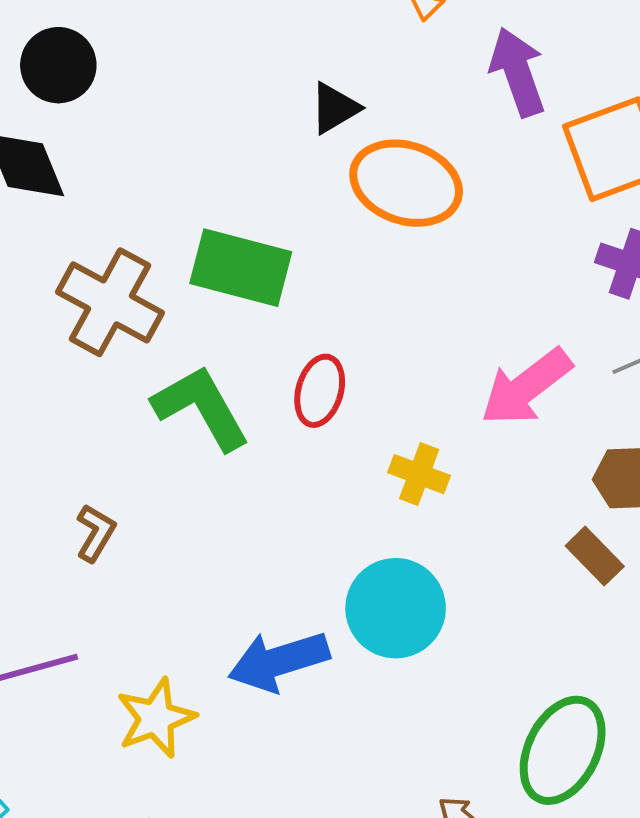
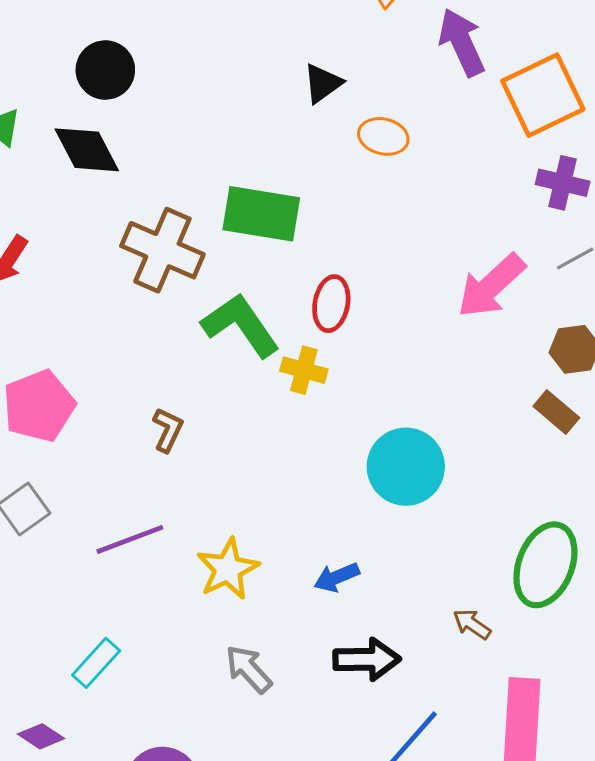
orange ellipse: (406, 183) -> (383, 136), size x0.6
yellow cross: (419, 474) -> (304, 370), moved
blue arrow: (279, 661) -> (337, 577), moved, size x0.6

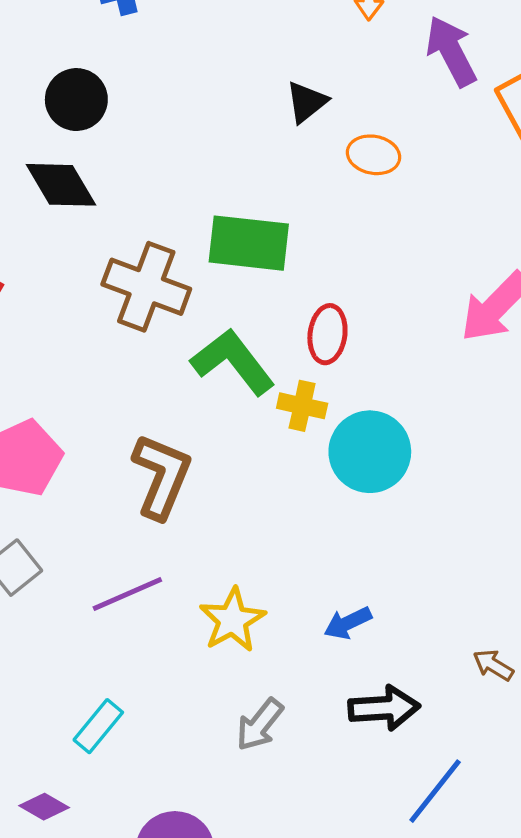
brown L-shape: (168, 430) -> (162, 476), size x1.8
cyan circle: (406, 467) -> (370, 452), moved
gray arrow: (249, 669) -> (260, 725), turned -96

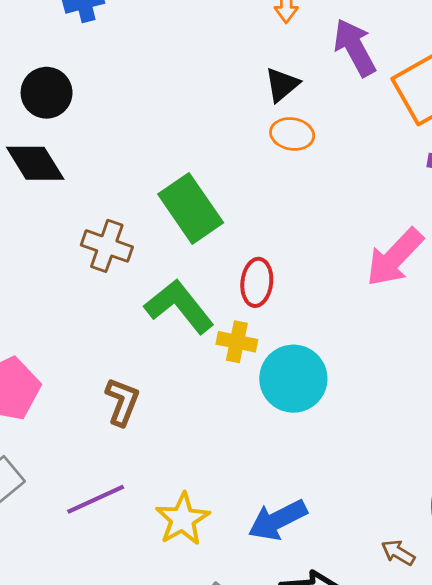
black triangle: (307, 102) -> (282, 85), moved
green rectangle: (249, 243) -> (191, 208), turned 50
brown cross: (146, 287) -> (107, 246), size x0.7
brown L-shape: (162, 476) -> (122, 402), size x0.7
blue arrow: (348, 623) -> (278, 520), size x1.5

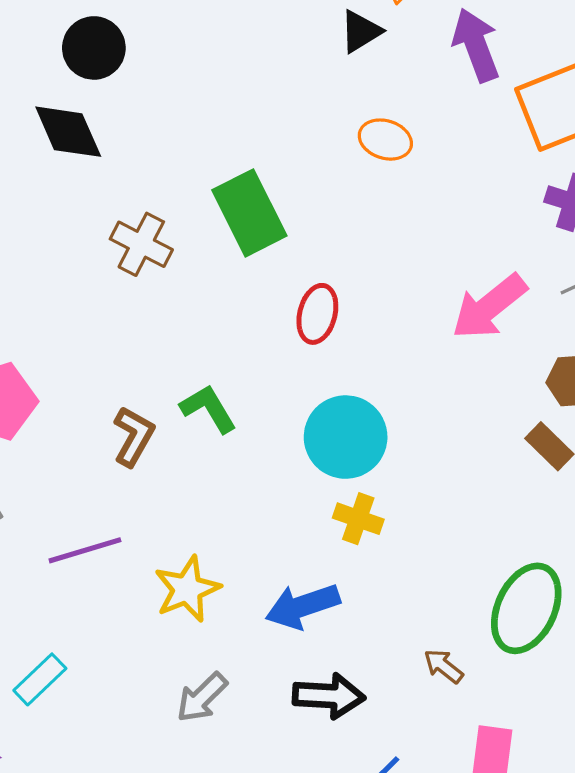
black triangle: (282, 85) -> (361, 31), moved
green L-shape: (179, 306) -> (208, 409), moved, size x0.7
yellow cross: (237, 342) -> (358, 519), moved

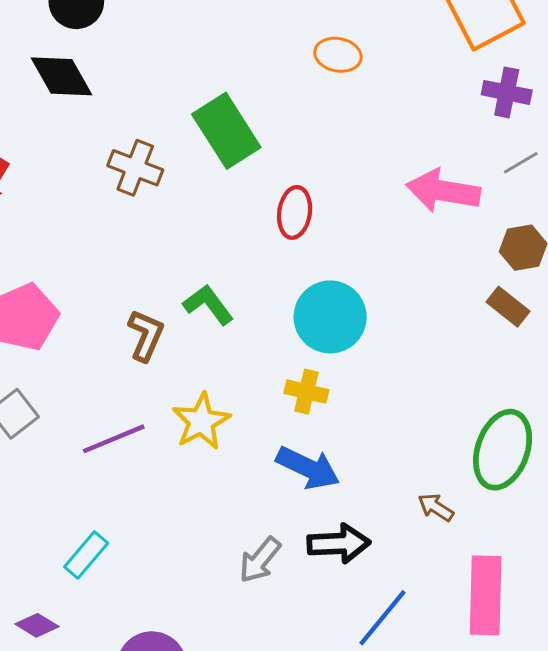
pink arrow: (489, 307) -> (443, 191), turned 54
yellow cross: (358, 519) -> (306, 392), moved
yellow star: (187, 589) -> (201, 421), moved
blue arrow: (303, 606) -> (308, 468), turned -130
gray arrow: (202, 697) -> (260, 560), moved

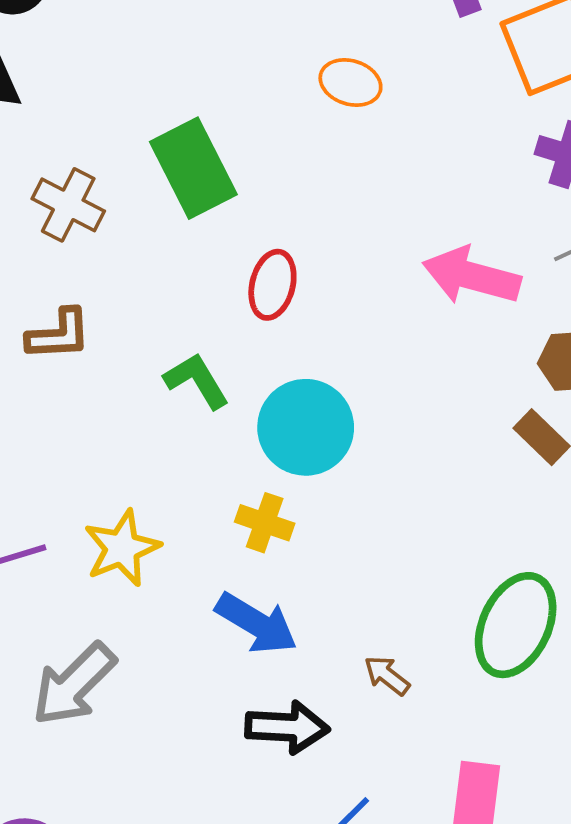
green L-shape: (208, 305) -> (197, 381), moved
brown L-shape: (146, 335) -> (59, 335), moved, turned 58
brown arrow: (436, 507) -> (387, 675), moved
gray arrow: (260, 560) -> (74, 684), moved, size x1.4

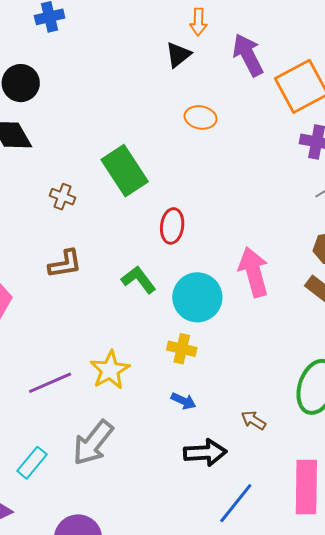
brown cross: (68, 205) -> (62, 197), size x0.7
pink arrow: (471, 276) -> (254, 272), moved, turned 66
blue arrow: (257, 623) -> (183, 401), size x0.6

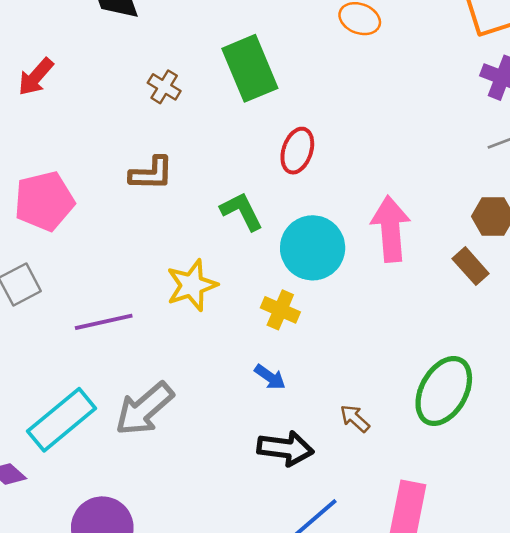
yellow star: (110, 370) -> (192, 285), moved
cyan rectangle: (32, 463) -> (62, 420), size x1.6

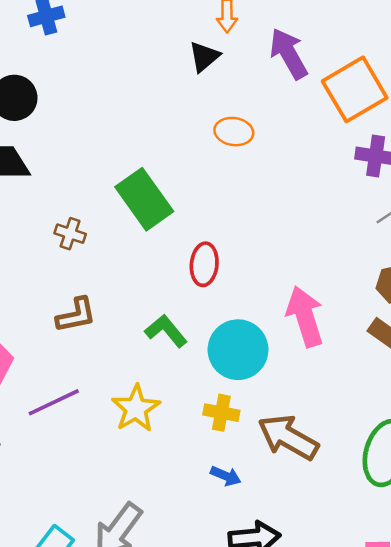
purple line: (104, 322) -> (54, 402), moved
brown arrow: (355, 418) -> (288, 437), moved, size x2.0

